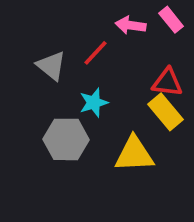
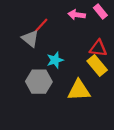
red line: (96, 53) -> (41, 26), moved

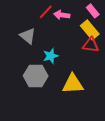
pink arrow: (77, 15) -> (62, 15), moved
red line: (41, 26) -> (46, 12), moved
yellow rectangle: (97, 65) -> (90, 30), moved

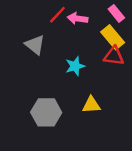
cyan star: (51, 56) -> (75, 66), moved
gray hexagon: (36, 76) -> (46, 112), moved
yellow triangle: (73, 84) -> (91, 105), size x0.7

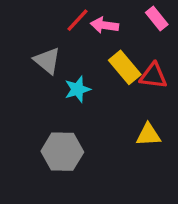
yellow rectangle: (113, 37) -> (125, 67), moved
cyan star: (75, 66) -> (78, 89), moved
yellow triangle: (91, 105) -> (148, 135), moved

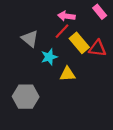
red line: (78, 20) -> (62, 31), moved
yellow triangle: (148, 135) -> (67, 74), moved
gray hexagon: (62, 152) -> (26, 97), moved

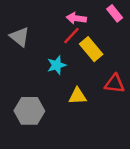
gray triangle: (30, 39) -> (20, 37), moved
red triangle: (97, 48) -> (115, 84), moved
yellow triangle: (67, 74) -> (78, 96), moved

